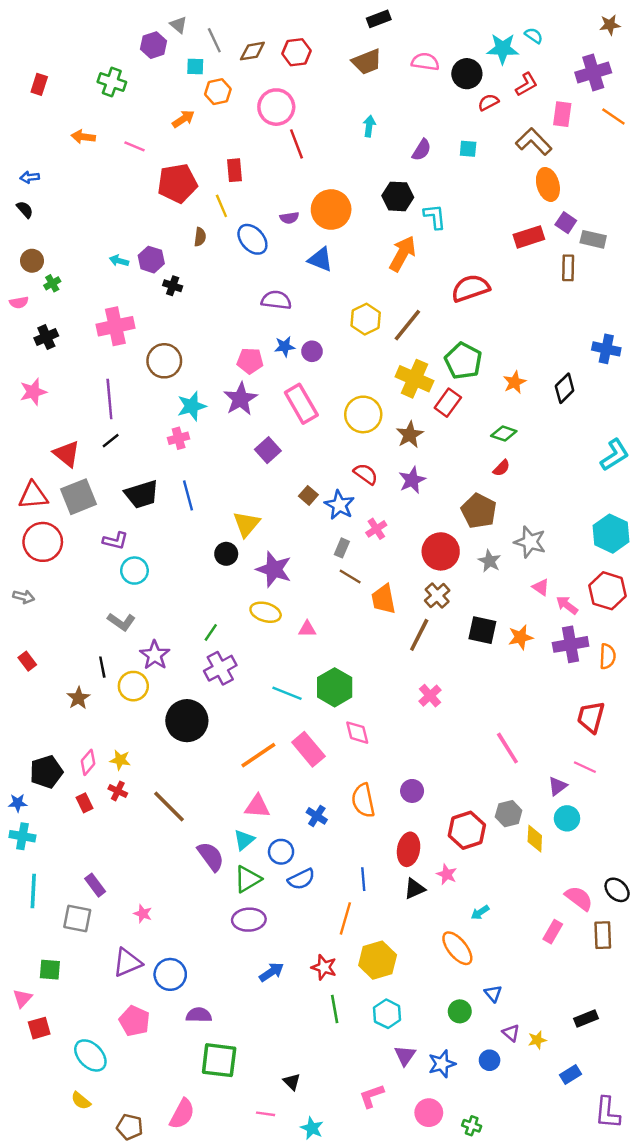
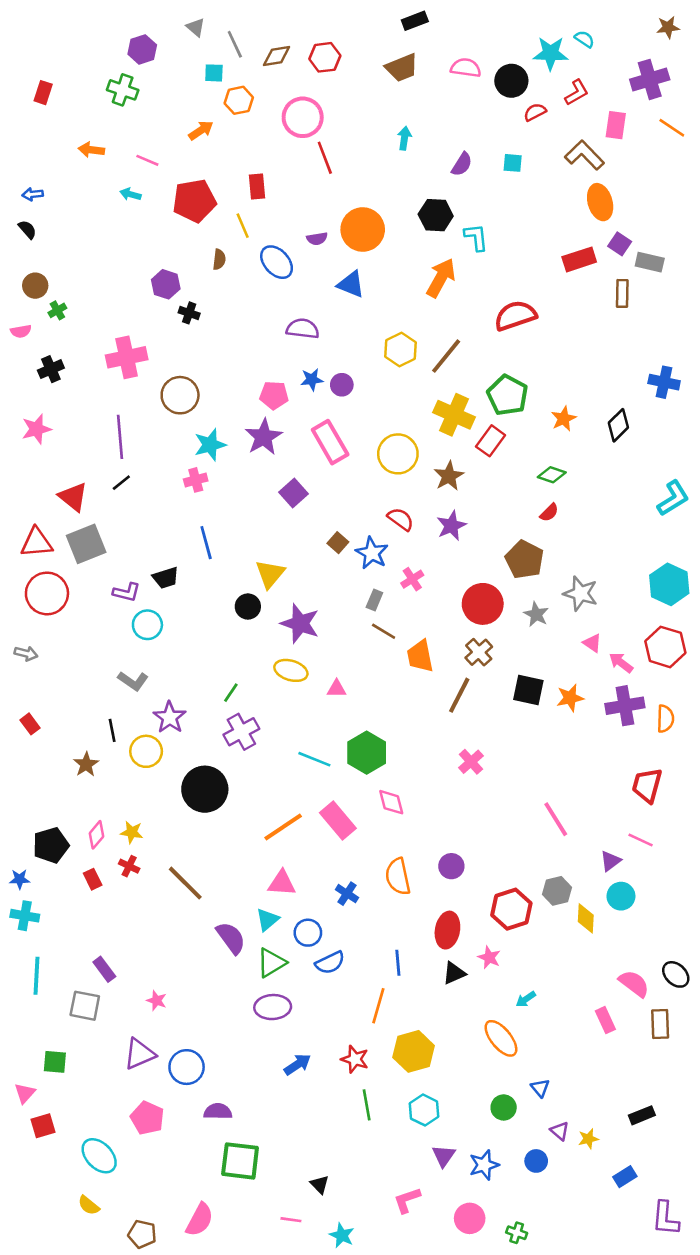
purple hexagon: (154, 45) -> (142, 49), moved
cyan arrow: (119, 261) -> (130, 194), moved
black trapezoid: (142, 494) -> (166, 578), moved, size x0.7
pink rectangle: (553, 932) -> (605, 1020), turned -55

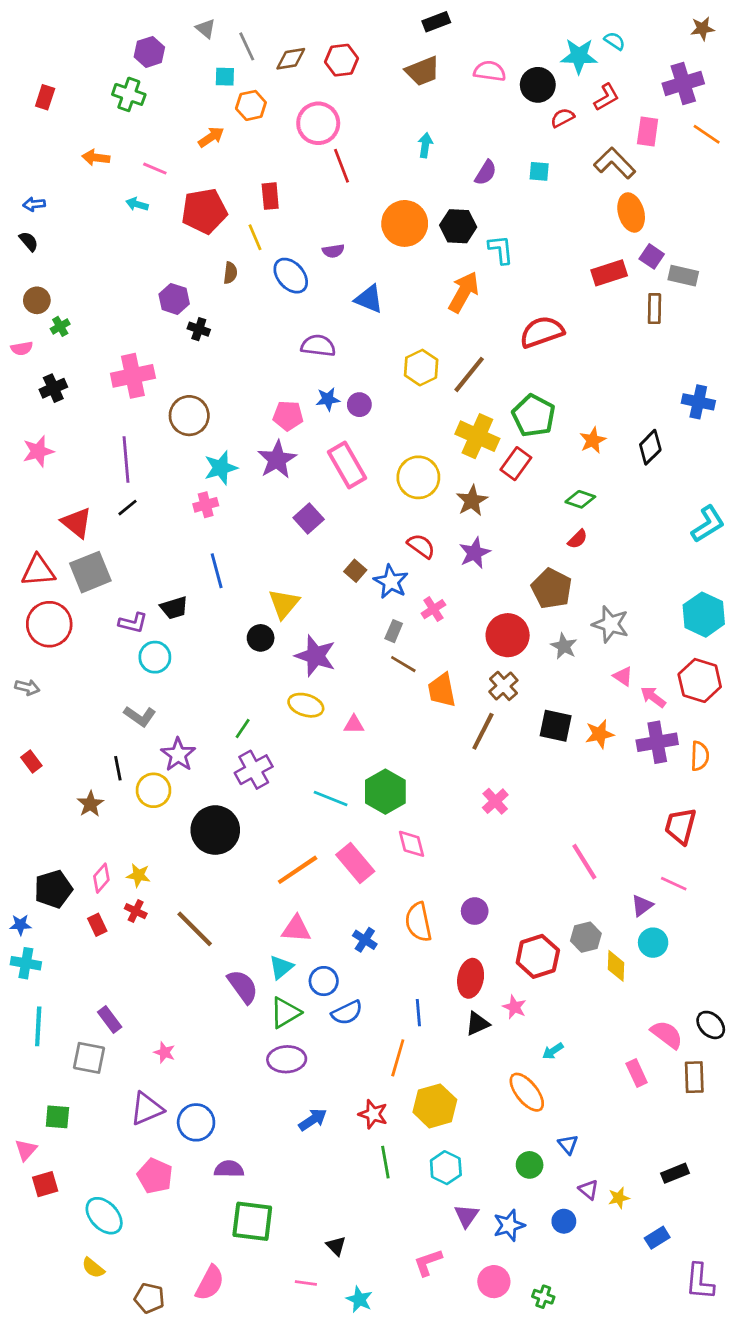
orange circle: (363, 229) -> (405, 223), moved

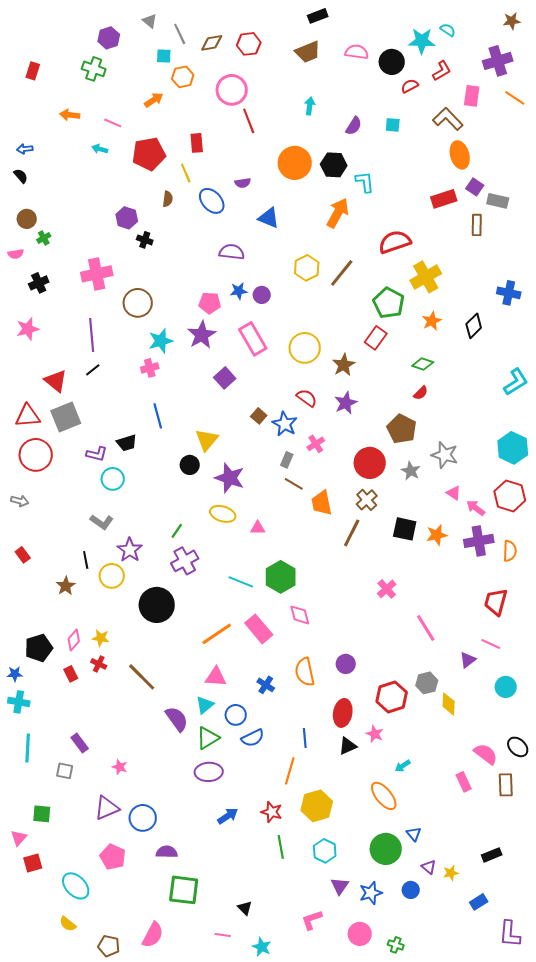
yellow cross: (477, 436) -> (426, 277), moved, turned 36
pink cross: (495, 801) -> (387, 589), moved
cyan circle: (653, 943) -> (506, 687), moved
gray square: (89, 1058) -> (65, 771), size x0.7
green circle: (530, 1165) -> (386, 849), size x1.6

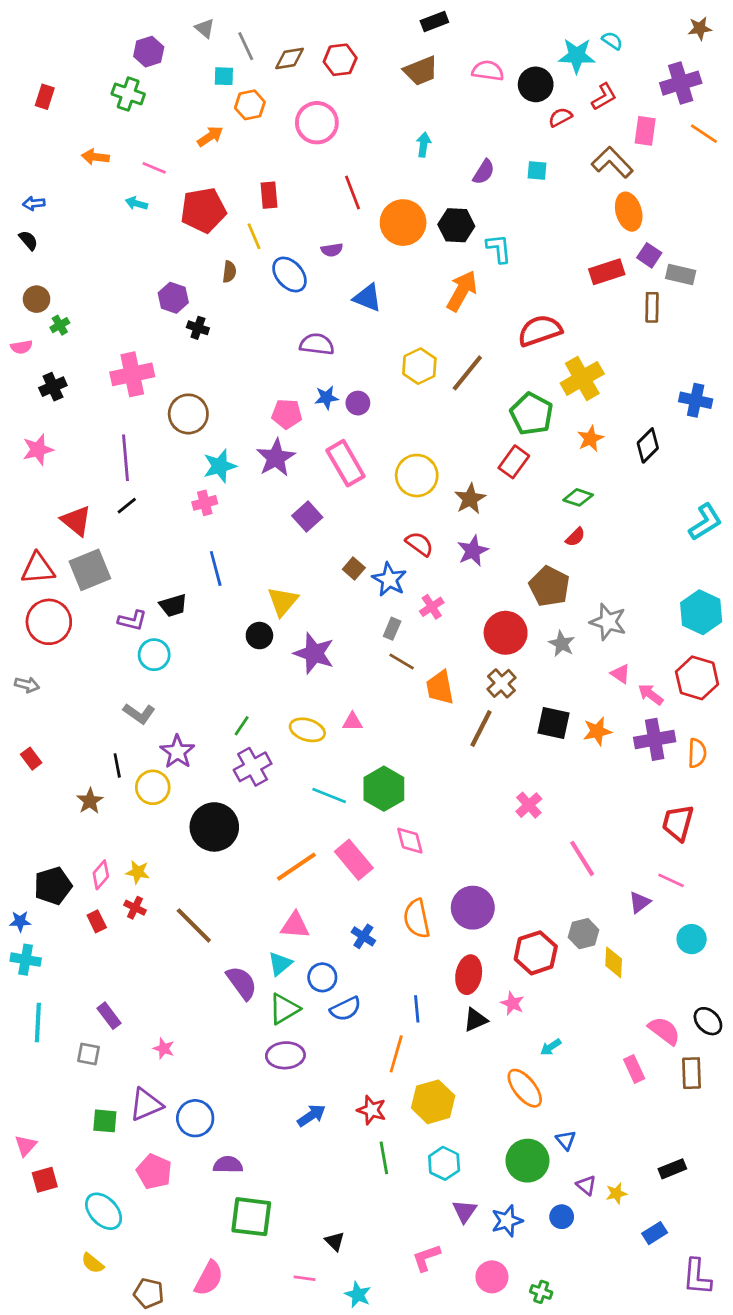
red line: (249, 121) -> (352, 192), moved
yellow ellipse: (223, 514) -> (307, 730), moved
purple circle: (346, 664) -> (473, 908), size x1.6
green square: (42, 814) -> (105, 1121), moved

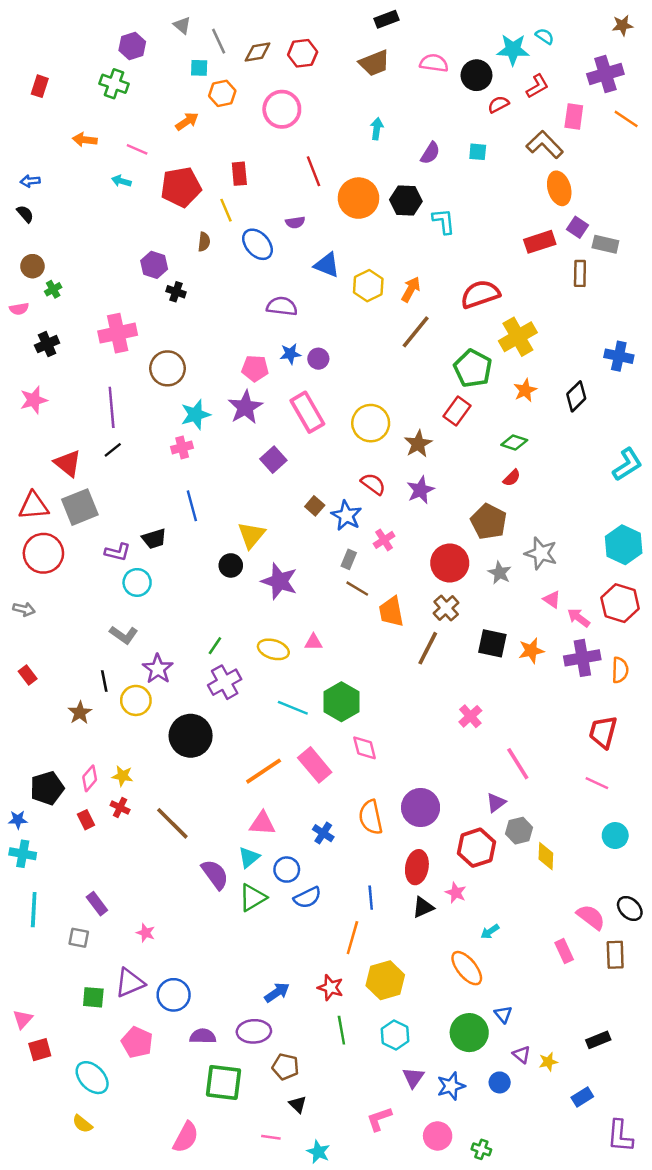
orange arrow: (462, 291) -> (411, 289), moved, size x0.7
yellow hexagon: (419, 366) -> (368, 286), moved
purple triangle: (640, 902) -> (496, 803), moved
purple ellipse: (285, 1055) -> (254, 1031), moved
brown pentagon: (149, 1293) -> (286, 1067), moved

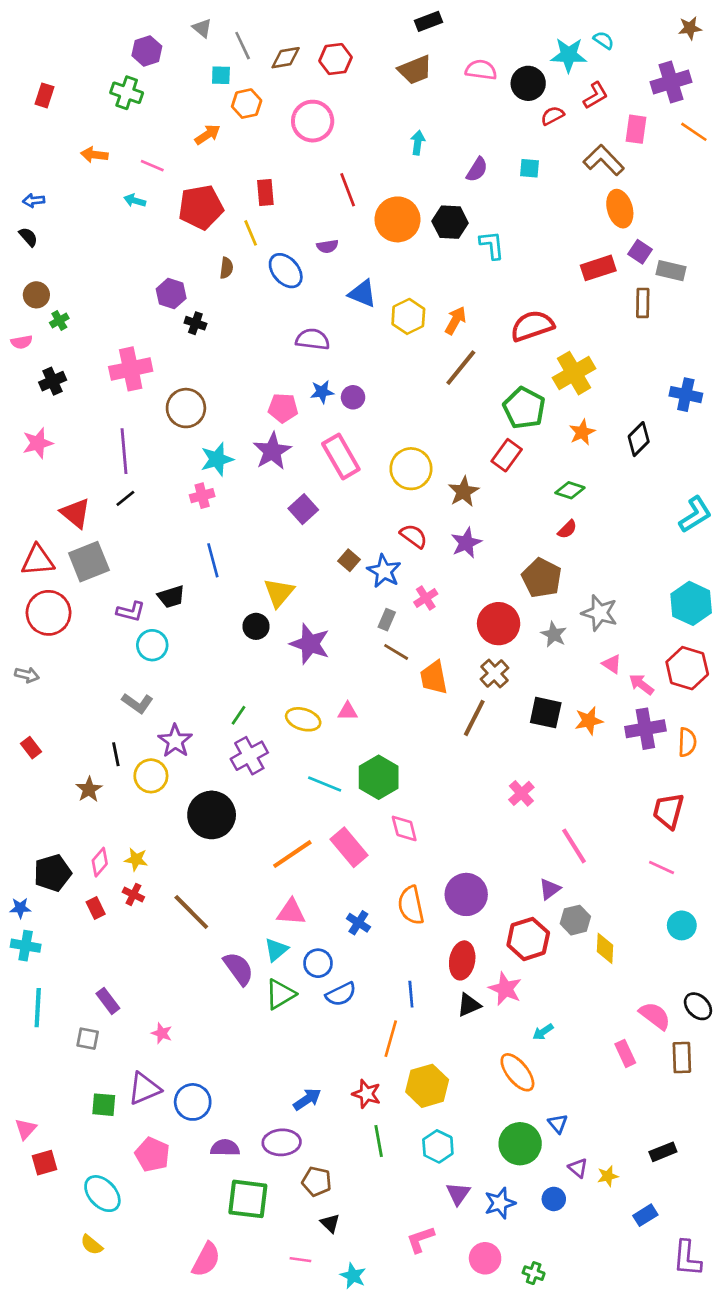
pink star: (456, 893) -> (505, 989), size x1.4

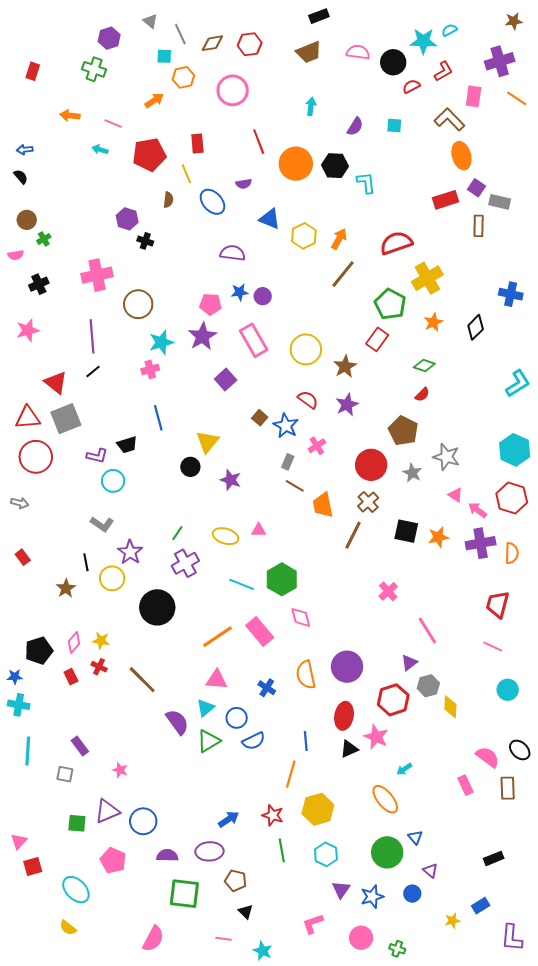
cyan semicircle: (604, 40) -> (449, 30), turned -63
purple star: (310, 644) -> (231, 480), size x0.7
yellow star: (608, 1176) -> (452, 921), moved

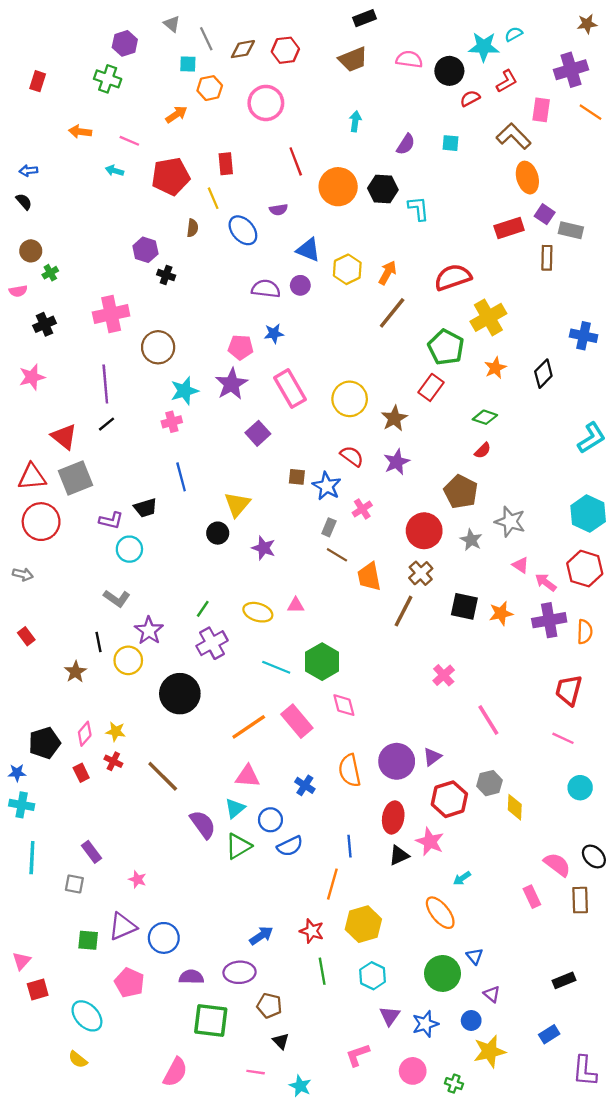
purple circle: (263, 296) -> (300, 285), moved
brown square: (260, 418) -> (297, 477), turned -35
purple triangle: (409, 663) -> (432, 757), moved
yellow star: (452, 921) -> (490, 1051), moved, size x1.8

